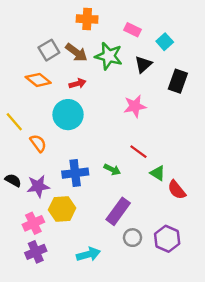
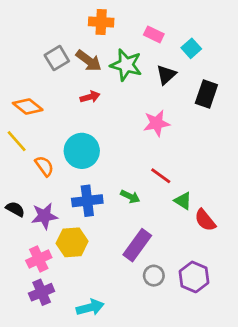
orange diamond: (38, 80) -> (28, 107), moved
cyan circle: (68, 115) -> (82, 151), moved
cyan arrow: (88, 254) -> (90, 307), moved

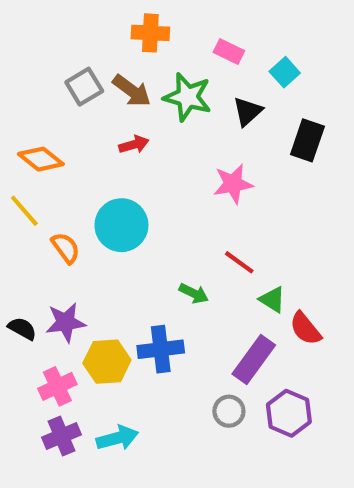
blue cross: (87, 201) -> (161, 349), moved
black semicircle: (15, 209) -> (22, 328), moved
purple rectangle: (137, 245) -> (254, 359), moved
cyan arrow: (90, 307) -> (117, 438), moved

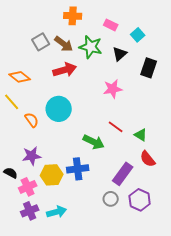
red arrow: (134, 145) -> (65, 70), size x1.6
green arrow: (194, 293) -> (94, 142), size x1.5
green triangle: (272, 300) -> (141, 135), moved
black semicircle: (22, 328) -> (11, 173), moved

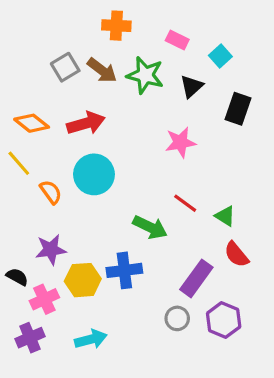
red arrow: (65, 70) -> (86, 123), moved
purple cross: (30, 211) -> (30, 338), moved

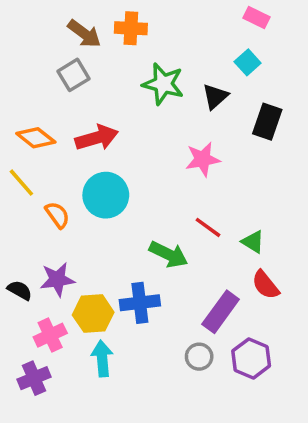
pink rectangle: (177, 40) -> (256, 18), moved
brown arrow: (102, 70) -> (84, 34), moved
black semicircle: (17, 277) -> (20, 290), moved
cyan arrow: (91, 339) -> (102, 358), moved, turned -80

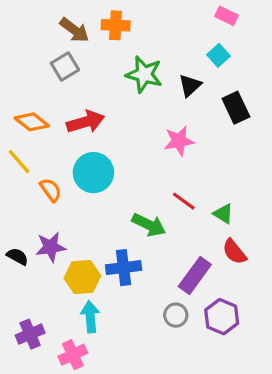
black rectangle: (267, 122) -> (236, 108), turned -44
pink cross: (50, 335) -> (73, 355), moved

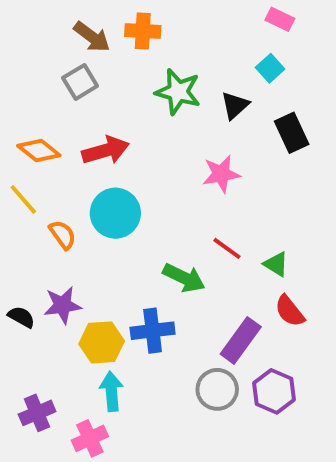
gray circle: (176, 315) -> (217, 389), size x1.4

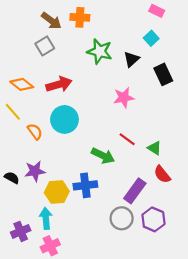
cyan arrow: (111, 391) -> (46, 218), moved

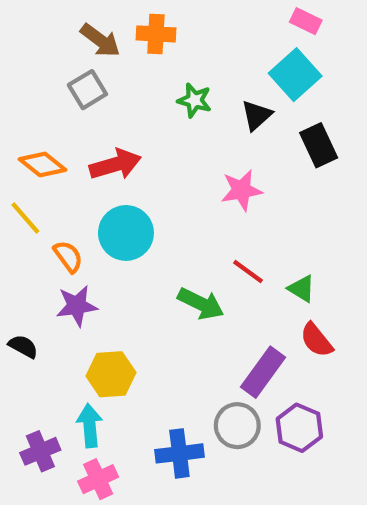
cyan square: (151, 38) -> (295, 75), size x1.6
green star: (100, 51) -> (194, 100), size x0.7
purple star: (35, 171) -> (77, 306), moved
blue cross: (85, 185) -> (179, 453), moved

